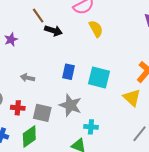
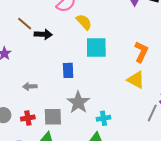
cyan square: (99, 77) -> (96, 48), moved
gray star: (70, 105) -> (78, 102), turned 30

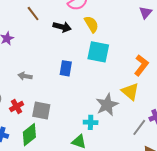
black arrow: (43, 34) -> (62, 27), moved
gray star: (78, 102) -> (107, 105), moved
red cross: (28, 118) -> (17, 106), turned -32

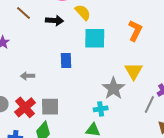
orange L-shape: (141, 65) -> (135, 31), moved
yellow triangle: (130, 92) -> (134, 71), turned 30
red cross: (17, 106) -> (25, 107), size x1.5

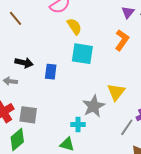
black arrow: (55, 21) -> (24, 63), moved
orange L-shape: (135, 31) -> (122, 40), moved

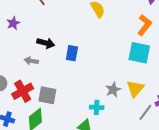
cyan square: (82, 54) -> (139, 53), moved
yellow triangle: (116, 92) -> (135, 88), moved
gray star: (94, 106) -> (113, 90), size x0.7

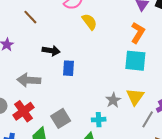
black arrow: (46, 43) -> (51, 51), moved
gray arrow: (31, 61) -> (29, 80), size x1.6
gray square: (47, 95) -> (61, 118), moved, turned -36

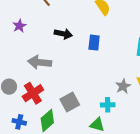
blue rectangle: (68, 68) -> (94, 43), moved

